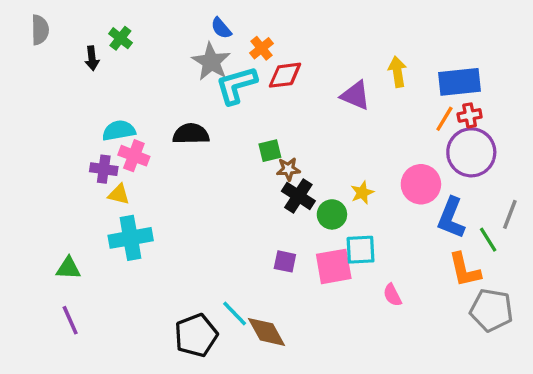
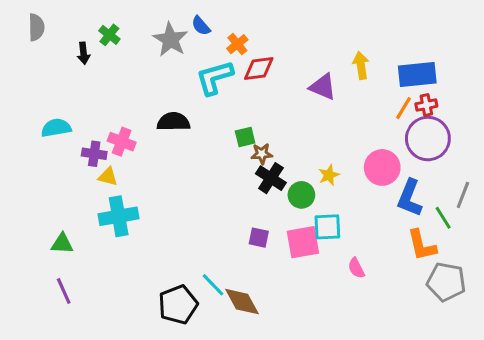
gray star: (211, 62) -> (170, 39), moved
cyan semicircle: (119, 131) -> (56, 128), moved

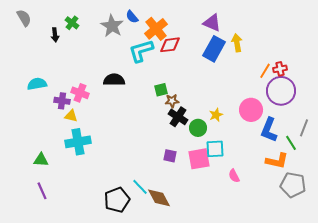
gray semicircle: (36, 27) -> (24, 18), turned -30
orange cross: (237, 44) -> (156, 29), size x1.6
blue rectangle: (417, 75) -> (214, 49), moved, turned -55
purple triangle: (323, 87) -> (212, 23), moved
orange L-shape: (422, 245) -> (277, 161), turned -65

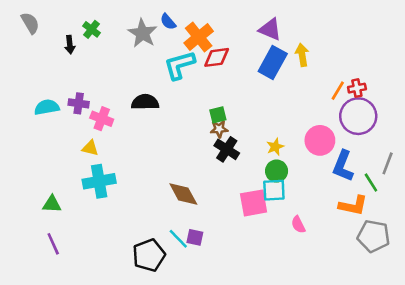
green square: (161, 90) -> (218, 115), moved
purple cross: (62, 101) -> (79, 103), moved
green circle: (198, 128) -> (277, 171), moved
purple square: (170, 156) -> (195, 237), moved
brown diamond: (159, 198) -> (183, 194), moved

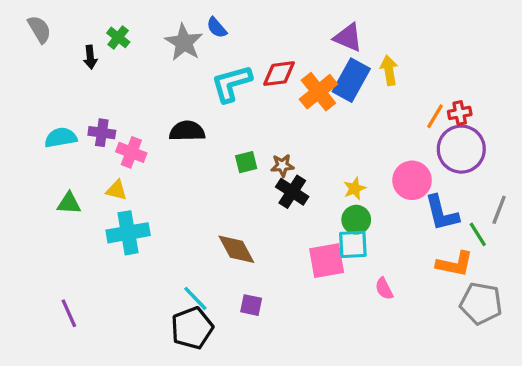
orange cross: (199, 37) -> (318, 92), moved
green square: (218, 115) -> (246, 162), moved
blue L-shape: (343, 166) -> (442, 213), turned -36
green triangle: (52, 204) -> (69, 203), moved
cyan line: (178, 239) -> (195, 298), moved

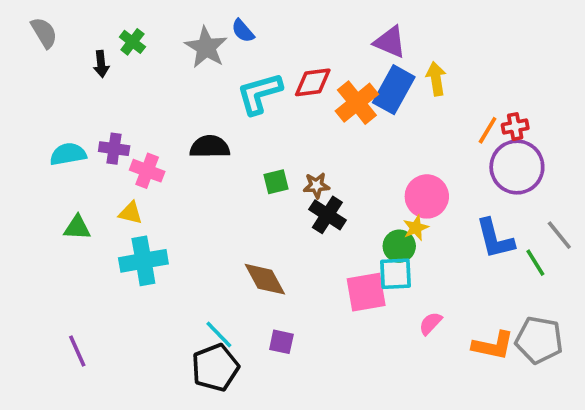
pink circle: (412, 180) -> (427, 196), moved
yellow star: (355, 188) -> (416, 228), moved
gray line: (499, 210) -> (559, 235), turned -60
orange L-shape: (455, 264) -> (493, 345), moved
pink semicircle: (384, 289) -> (430, 323), turned 70

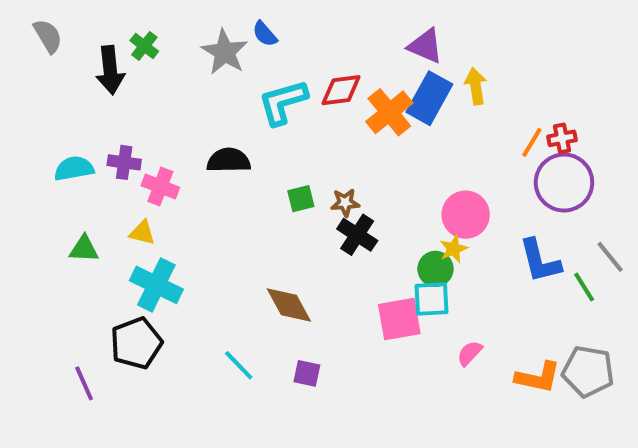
black arrow: (101, 64) -> (110, 70), size x1.6
cyan cross: (143, 261) -> (156, 285), turned 36
black pentagon: (215, 368) -> (136, 343), moved

